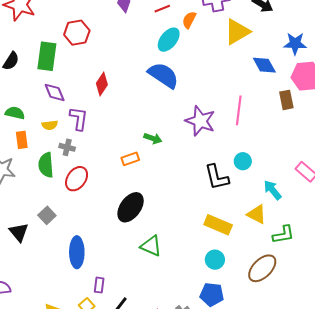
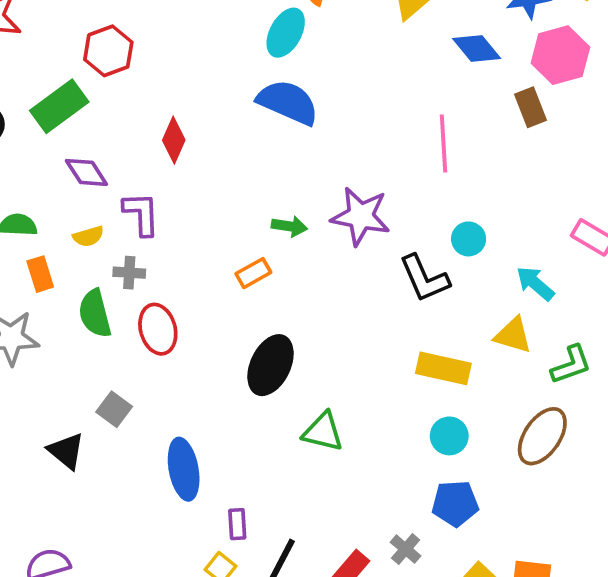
green rectangle: (47, 56) -> (59, 106), turned 56
purple star: (200, 121) -> (361, 216), moved
red ellipse: (77, 179) -> (158, 329), turned -40

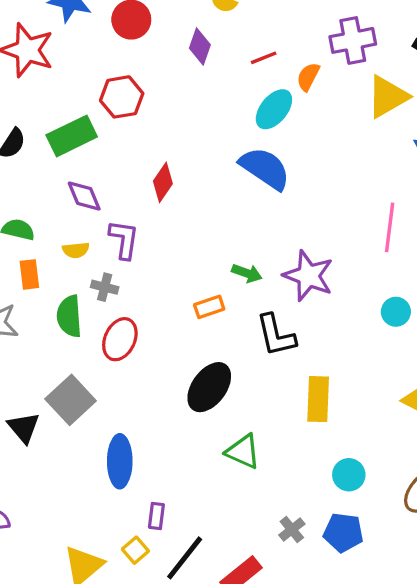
black L-shape: (424, 278) -> (276, 335), moved
red ellipse: (158, 329) -> (120, 339), turned 30
yellow rectangle: (443, 368) -> (318, 399), moved, turned 69
gray square: (114, 409) -> (71, 400), size x1.6
gray cross: (406, 549) -> (292, 530), moved

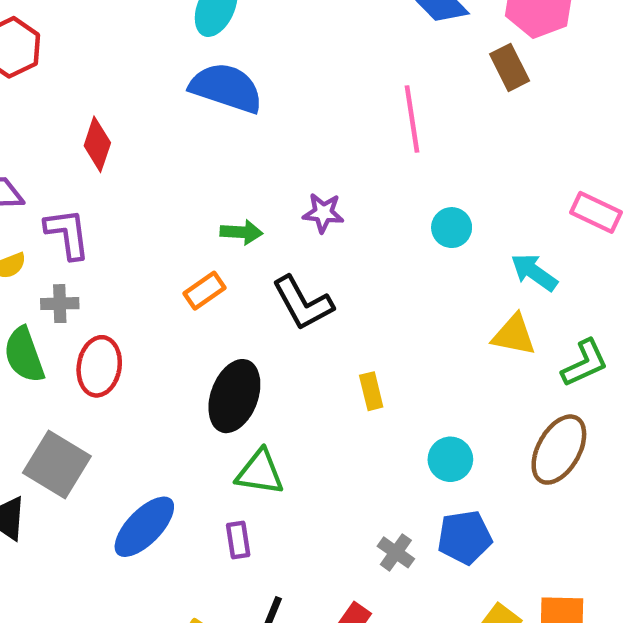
purple star: (308, 276) -> (323, 213), size x0.6
yellow rectangle: (318, 399) -> (371, 391), moved, size x0.6
green triangle: (243, 452) -> (260, 472), moved
blue ellipse: (120, 461) -> (144, 527), turned 60
purple rectangle: (156, 516) -> (238, 540), moved

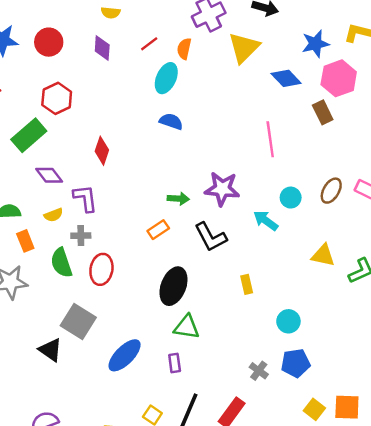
blue semicircle: (226, 88) -> (171, 121), size x0.6
purple star: (323, 213) -> (222, 189), size x1.6
cyan arrow: (534, 272) -> (266, 221), moved
brown ellipse: (559, 450) -> (331, 191), moved, size x0.7

